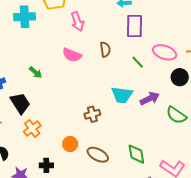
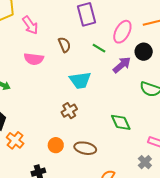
pink ellipse: (165, 52) -> (122, 32), turned -65
cyan trapezoid: (122, 95) -> (80, 80), moved
purple arrow: (150, 99) -> (122, 65), moved
green diamond: (136, 154) -> (121, 122), moved

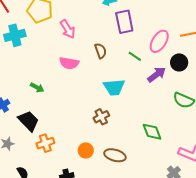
orange cross: (15, 140) -> (45, 143), turned 30

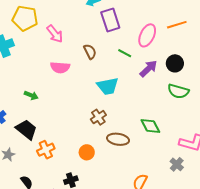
black circle: (179, 62) -> (175, 63), moved
brown ellipse: (115, 155) -> (118, 139), moved

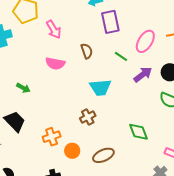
brown ellipse: (118, 139) -> (103, 155), moved, turned -40
orange cross: (46, 150) -> (52, 137), moved

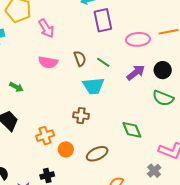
pink ellipse: (145, 41) -> (138, 39), turned 55
brown semicircle: (87, 51) -> (80, 59), moved
green line: (121, 56) -> (103, 62), moved
brown cross: (88, 117) -> (81, 116), turned 35

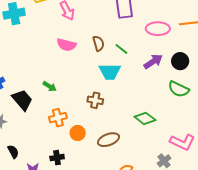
green arrow: (16, 87) -> (50, 86), moved
green diamond: (132, 130) -> (145, 118), turned -35

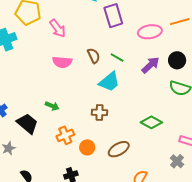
cyan trapezoid: (110, 72) -> (109, 82), turned -30

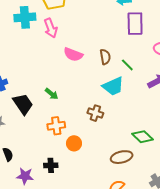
pink arrow: (58, 28) -> (51, 28), moved
brown ellipse: (119, 149) -> (122, 157), moved

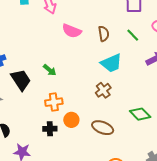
green line: (127, 65) -> (133, 35), moved
brown cross: (95, 113) -> (103, 90), moved, turned 35
brown ellipse: (122, 157) -> (103, 128), moved, turned 35
black cross: (51, 165) -> (50, 129), moved

